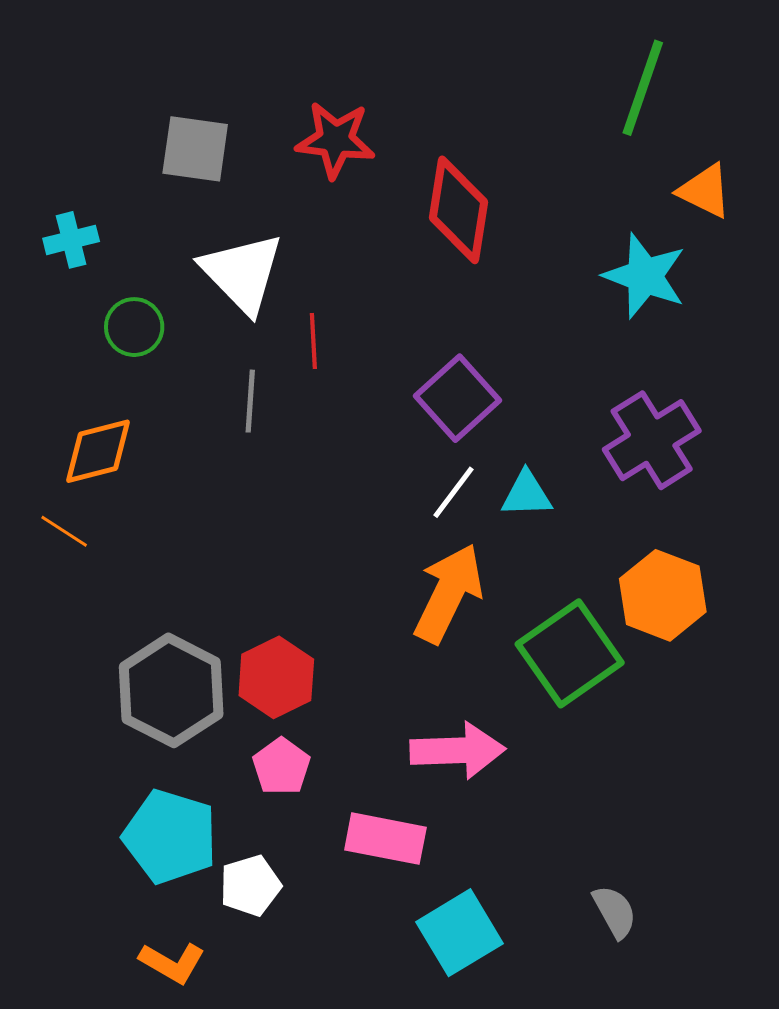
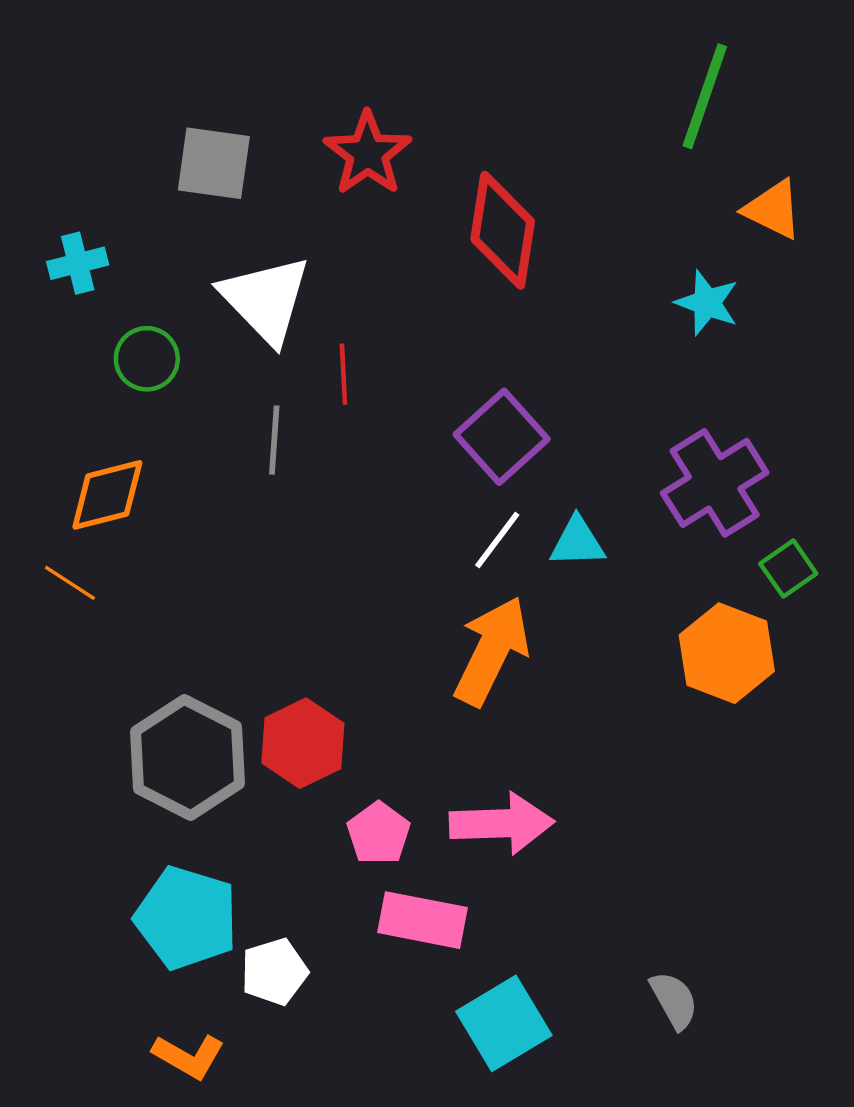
red star: (335, 140) -> (368, 153), turned 30
cyan star: (645, 276) -> (707, 303), size x0.7
green square: (570, 653) -> (788, 569), moved, size x0.5
pink pentagon: (281, 766) -> (379, 833), moved

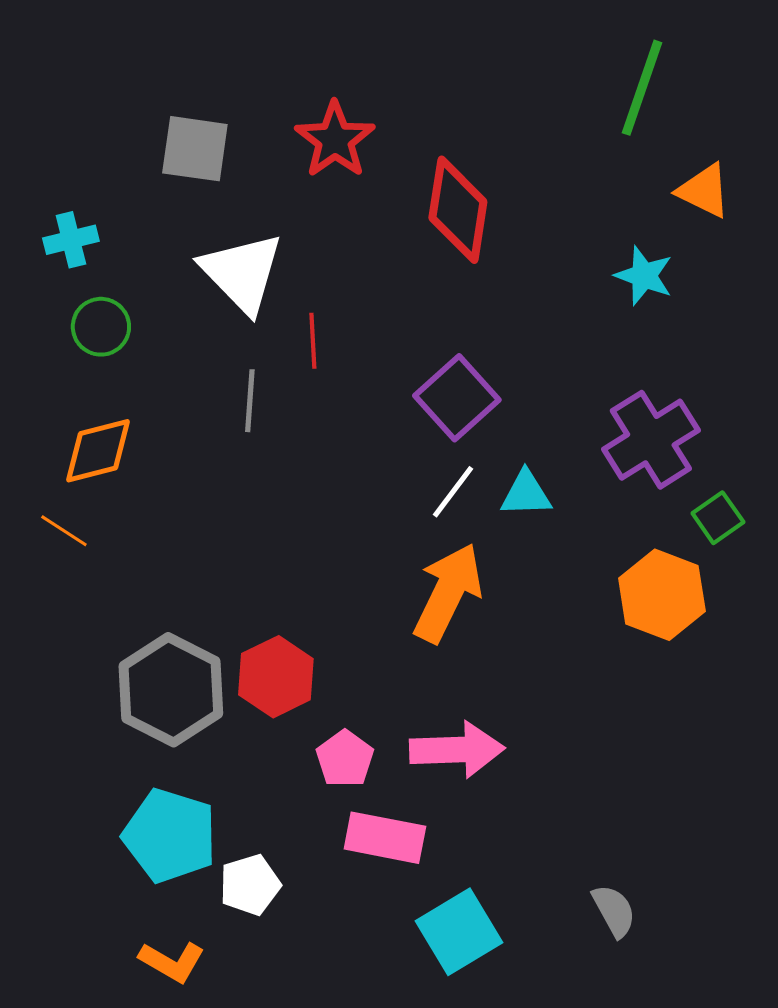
green circle: (147, 359) -> (101, 327), moved

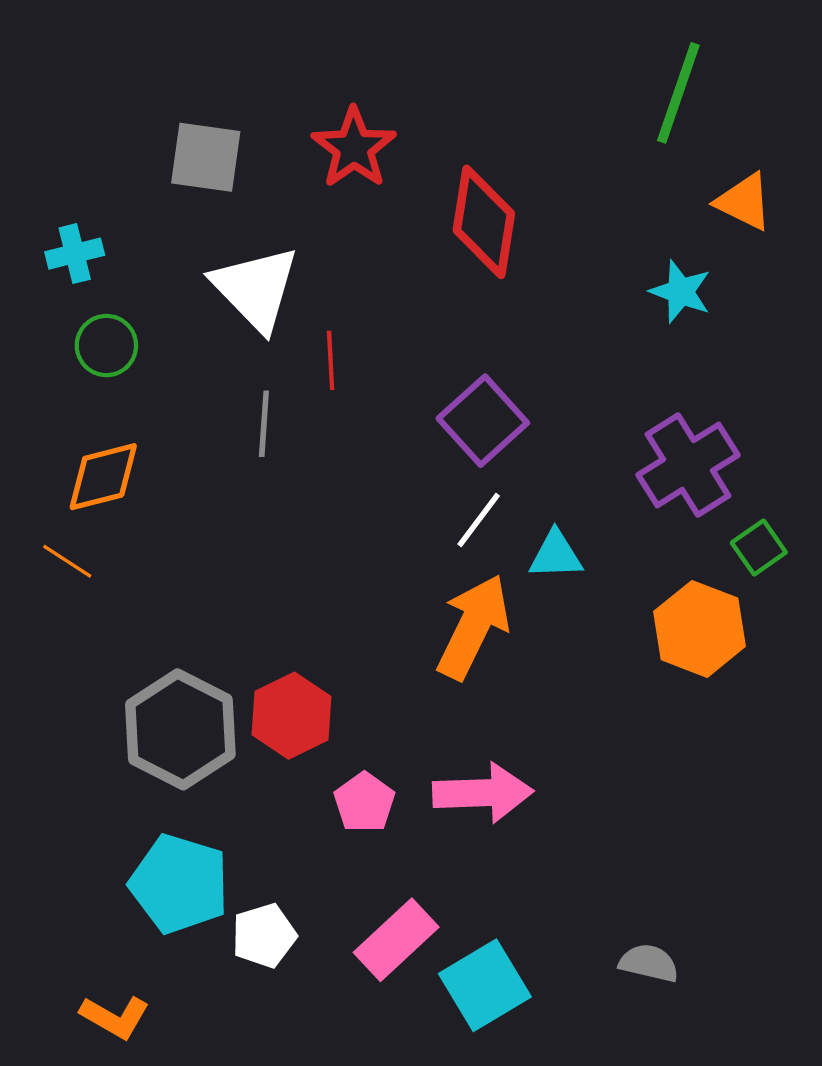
cyan triangle: (526, 494) -> (556, 555), moved
pink rectangle: (385, 838) -> (396, 940), moved, turned -54
gray semicircle: (614, 911) -> (649, 963), turned -48
orange L-shape: (172, 962) -> (115, 1017), moved

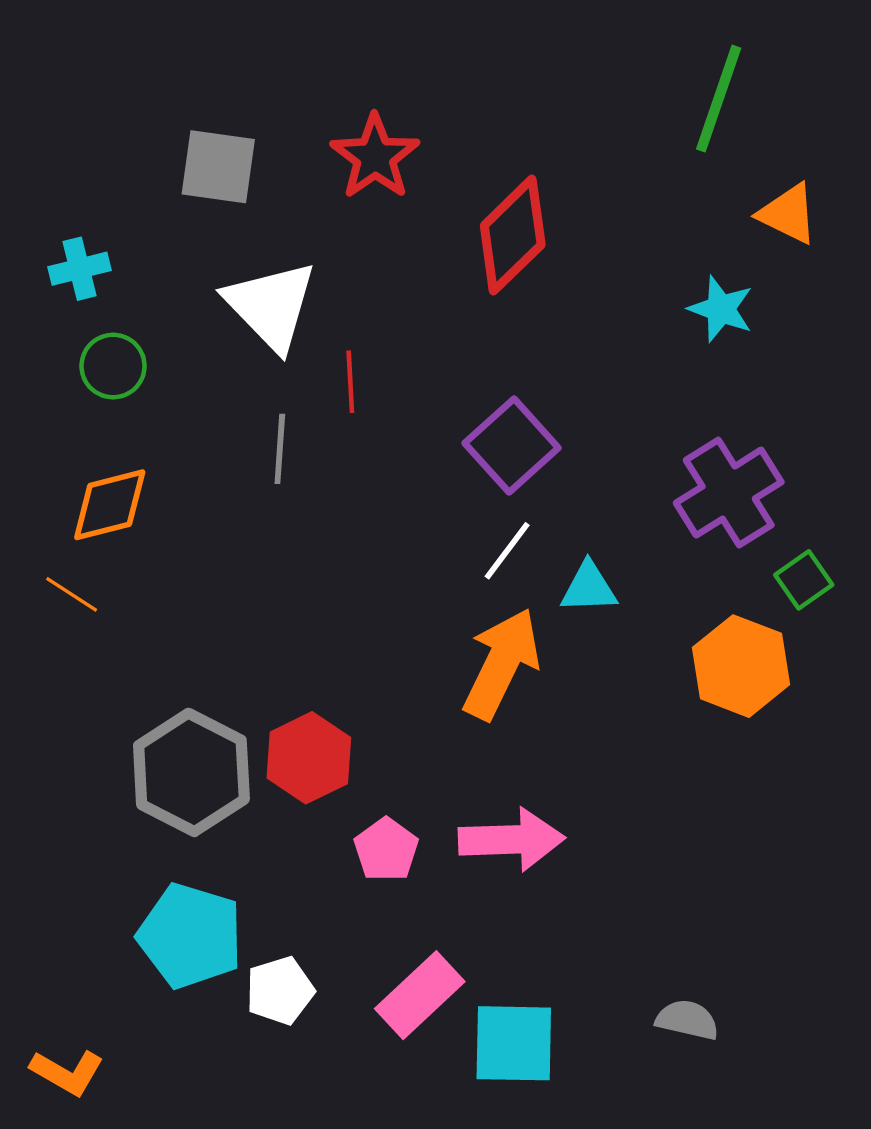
red diamond: (484, 222) -> (513, 235), turned 37
cyan square: (485, 985) -> (514, 1043), turned 32
orange L-shape: (115, 1017) -> (67, 1072), moved

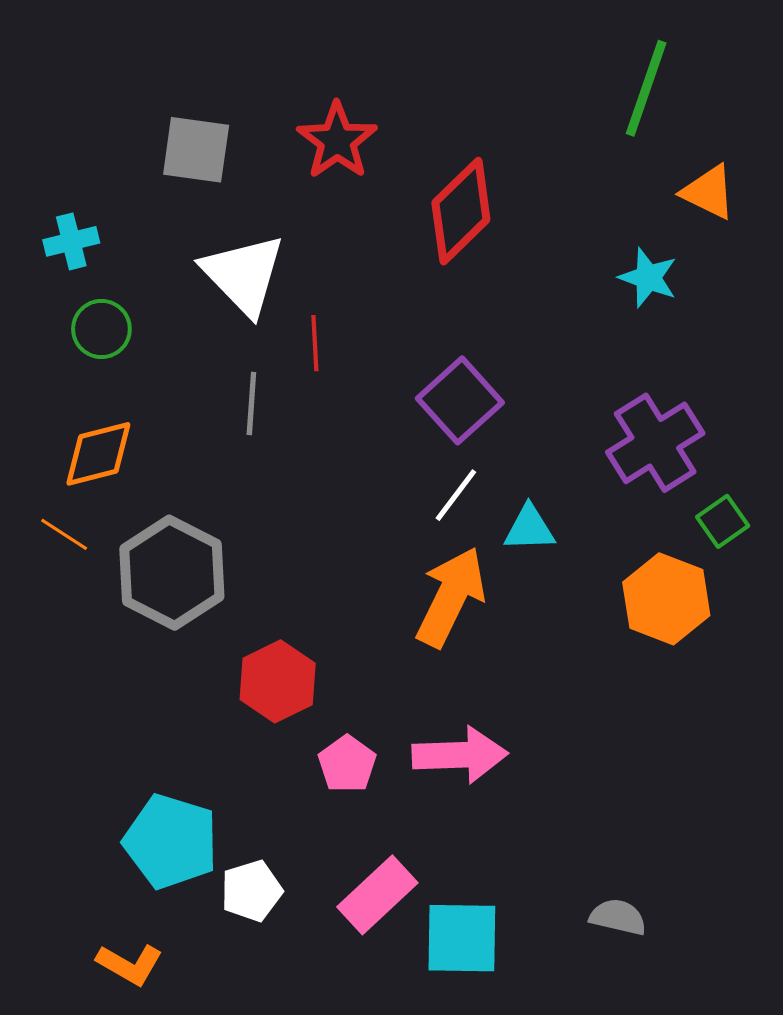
gray hexagon: (191, 772) -> (172, 573), moved
orange L-shape: (67, 1072) -> (130, 964), moved

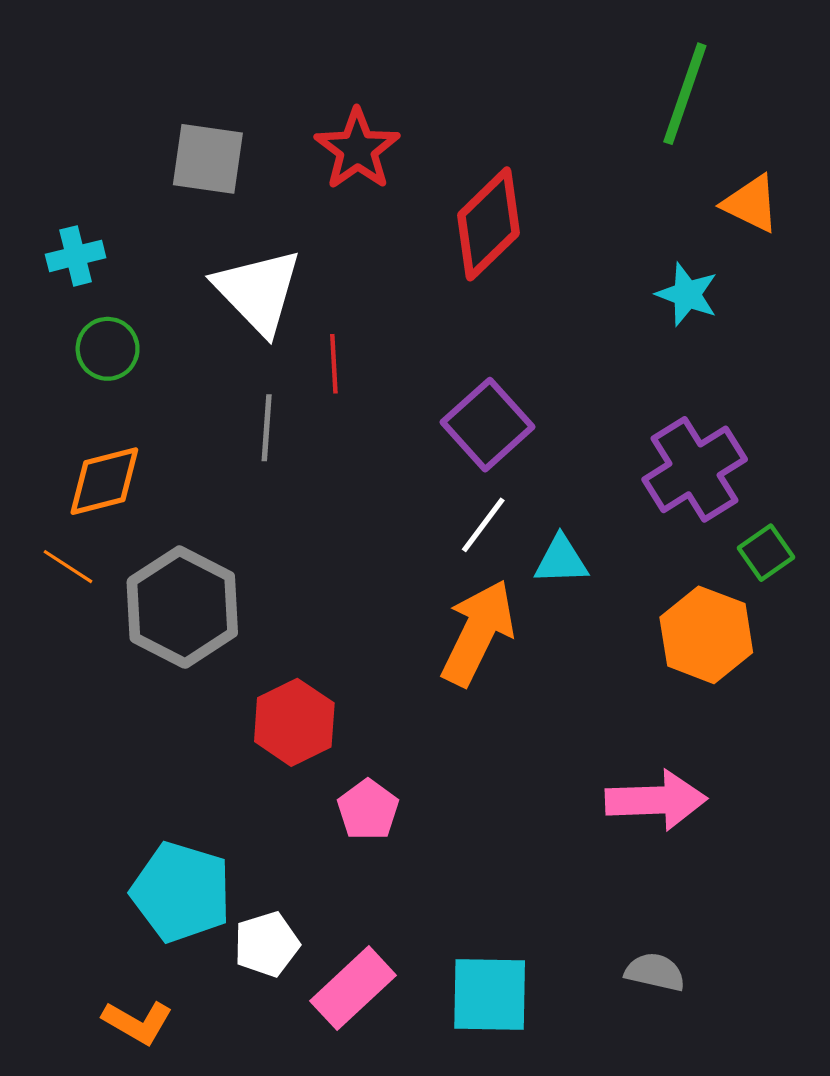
pink arrow: (460, 755) -> (656, 800), moved
pink rectangle: (377, 895) -> (353, 988), moved

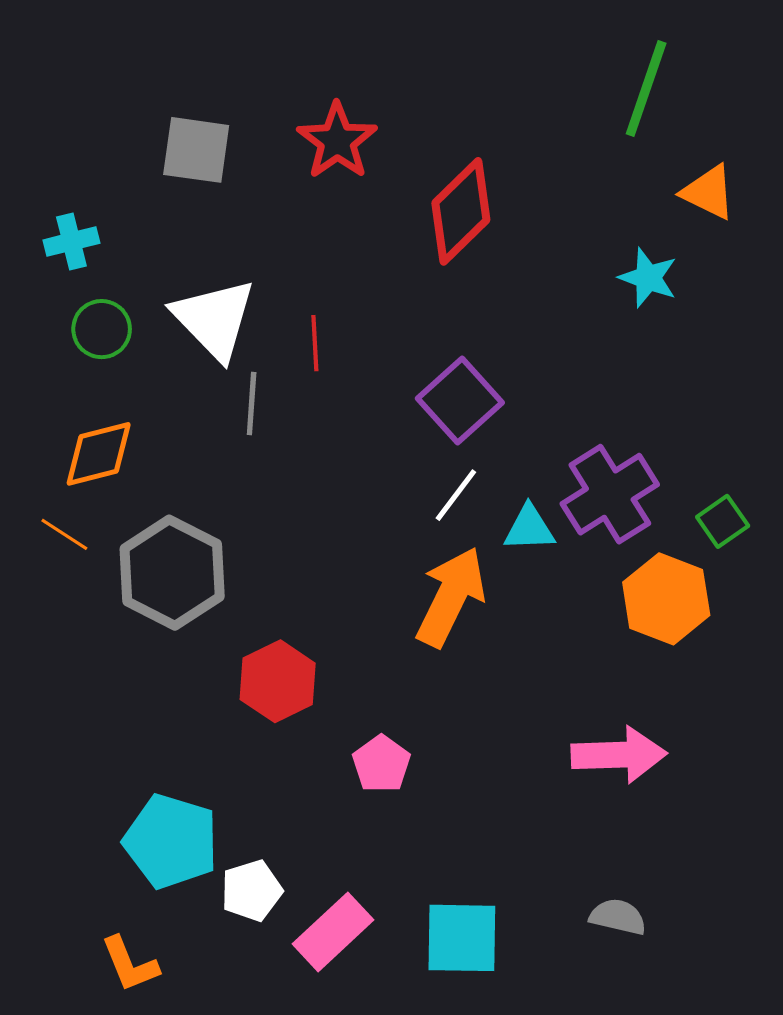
white triangle: (258, 291) -> (214, 319), moved
purple cross: (695, 469) -> (610, 494), moved
pink pentagon: (368, 810) -> (381, 764), moved
orange L-shape: (137, 1022) -> (130, 964), turned 38

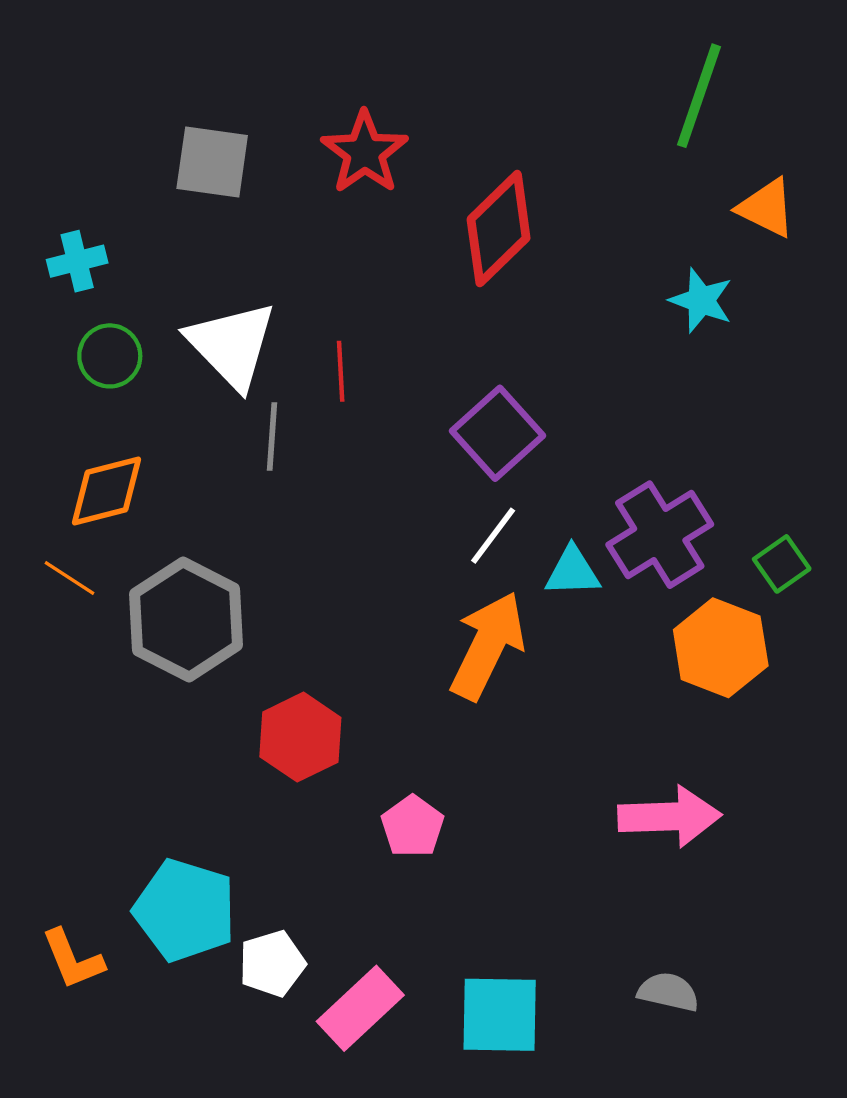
orange L-shape: (130, 964) -> (73, 959), moved

